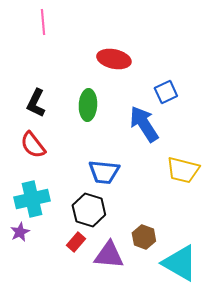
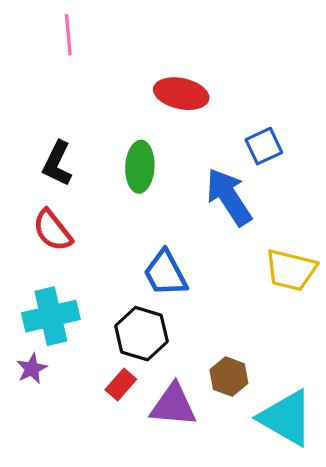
blue trapezoid: (104, 172) -> (165, 273), turned 56

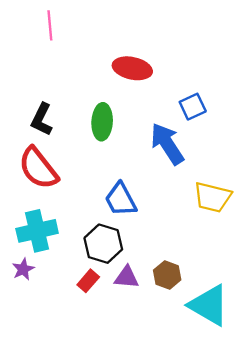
red semicircle: (52, 230) -> (38, 168), size x1.4
purple triangle: (173, 405) -> (127, 277), moved, size x0.7

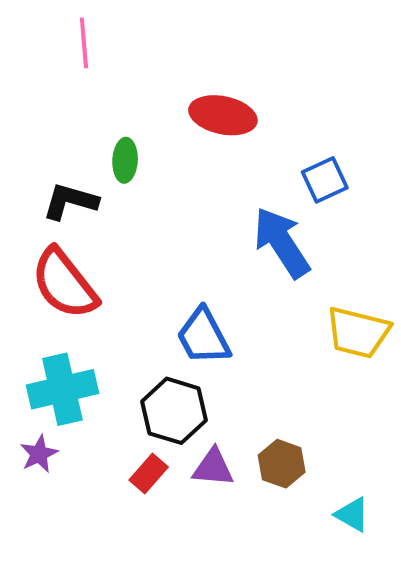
black L-shape: (42, 119) -> (70, 201), turned 80
green ellipse: (102, 122) -> (125, 160), moved, size x0.7
cyan triangle: (209, 305) -> (352, 515), size x0.5

